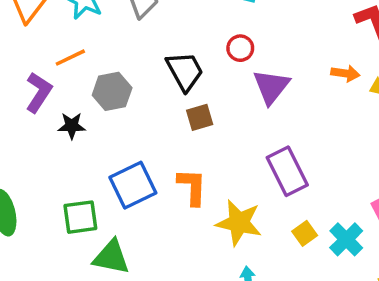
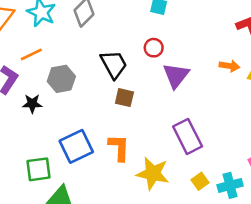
brown square: (200, 117) -> (124, 98), turned 30
cyan cross: (346, 239) -> (230, 185), turned 30

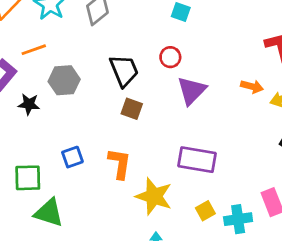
purple rectangle: (188, 136) -> (197, 160), turned -60
blue square: (76, 146) -> (72, 157), size x0.6

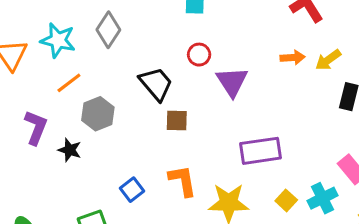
orange line: (34, 50) -> (69, 83), moved
black star: (29, 104) -> (70, 150), turned 30

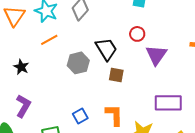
gray hexagon: (98, 114) -> (78, 63), moved
purple L-shape: (36, 128) -> (23, 106), moved
black star: (70, 150) -> (21, 67), moved

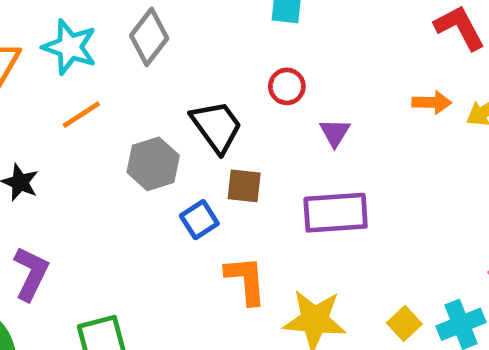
purple triangle: (156, 55) -> (335, 133), size x0.6
purple rectangle: (168, 103) -> (336, 213), moved
blue square: (80, 116) -> (199, 220), moved

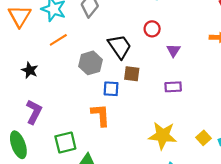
purple rectangle: (336, 213) -> (173, 87), size x0.6
blue square: (199, 220) -> (111, 89), turned 35
orange L-shape: (246, 280) -> (101, 115), moved

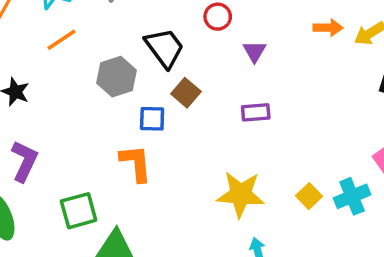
brown square: (132, 74) -> (186, 93), turned 35

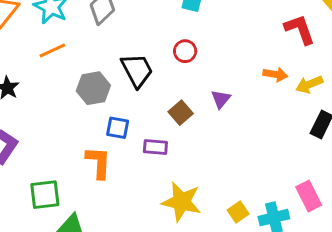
purple triangle: (254, 51) -> (221, 99), moved
brown square: (186, 93) -> (181, 113), moved
purple rectangle: (256, 112) -> (155, 147), moved

